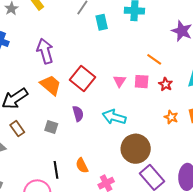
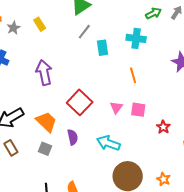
orange line: (154, 59) -> (133, 75), moved, turned 35
red star: (166, 84) -> (163, 127), moved
orange trapezoid: (51, 85) -> (46, 122), moved
orange star: (171, 117) -> (163, 179), moved

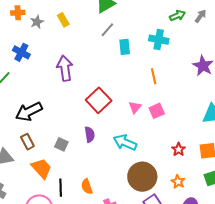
pink square: (138, 110) -> (157, 111), turned -35
orange trapezoid: (46, 122) -> (42, 168), moved
red star: (163, 127) -> (179, 149), moved

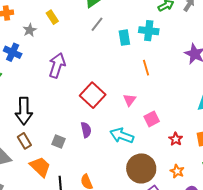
gray star: (37, 22) -> (30, 30), moved
cyan rectangle: (125, 47) -> (124, 38), moved
purple arrow: (65, 68) -> (57, 65), turned 30
pink square: (157, 111) -> (152, 119), moved
black arrow: (29, 112) -> (24, 111), turned -60

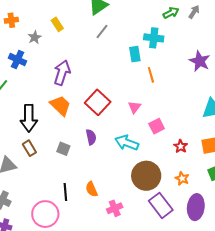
cyan rectangle: (124, 38) -> (135, 54), moved
orange trapezoid: (40, 167) -> (60, 106), moved

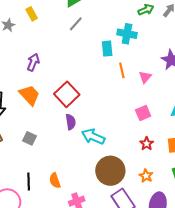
purple arrow: (62, 73) -> (33, 62), size x0.7
pink triangle: (134, 107) -> (145, 77), moved
pink square: (157, 126) -> (143, 113), moved
purple semicircle: (91, 137) -> (71, 122), moved

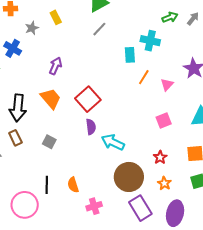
orange line: (122, 70) -> (144, 77), turned 42
red star: (147, 144) -> (160, 157), moved

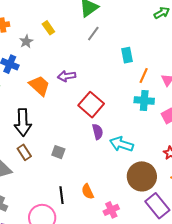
cyan cross: (150, 41) -> (144, 100), moved
purple arrow: (55, 66) -> (67, 76), moved, turned -114
orange trapezoid: (51, 99) -> (39, 86), moved

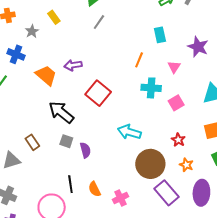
cyan rectangle: (127, 55) -> (160, 35), moved
orange line: (144, 75) -> (139, 60), moved
black arrow: (23, 122) -> (61, 112), moved, turned 132
purple semicircle: (98, 132) -> (85, 150), moved
orange semicircle: (88, 192) -> (94, 189), moved

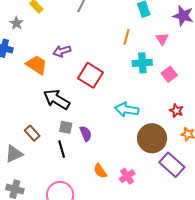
black line: (70, 184) -> (62, 149), moved

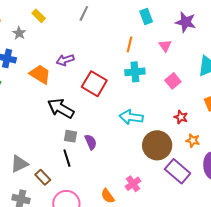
cyan cross: (142, 63) -> (135, 72), moved
brown rectangle: (32, 133) -> (43, 177), moved
orange semicircle: (100, 171) -> (108, 196), moved

